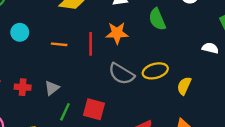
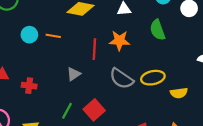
orange line: (59, 44) -> (53, 36), moved
yellow semicircle: (184, 86) -> (179, 93), turned -126
gray triangle: (52, 88) -> (74, 74), moved
red square: (94, 109) -> (94, 110), turned 30

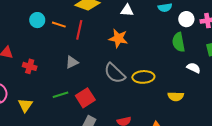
green semicircle: (157, 30) -> (179, 42), moved
red line: (94, 49) -> (79, 30), moved
yellow semicircle: (179, 93) -> (176, 96), moved
green line: (67, 111) -> (60, 95), turned 35

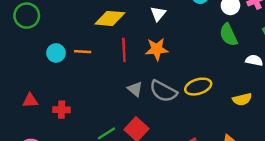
white triangle: (127, 10) -> (158, 14), turned -40
red line: (79, 30) -> (124, 50), moved
gray triangle: (72, 62) -> (135, 89), moved, turned -40

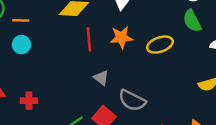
orange line: (83, 52) -> (21, 20), moved
yellow ellipse: (198, 87) -> (160, 45), moved
gray semicircle: (163, 91) -> (132, 100), moved

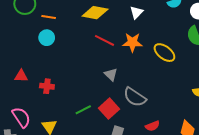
red line: (89, 39) -> (105, 40), turned -66
yellow ellipse: (160, 45) -> (164, 53), turned 50

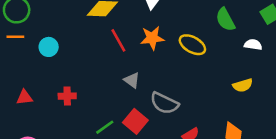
orange line: (49, 17) -> (15, 37), moved
red line: (105, 40) -> (118, 40), turned 42
red cross: (47, 86) -> (67, 96), moved

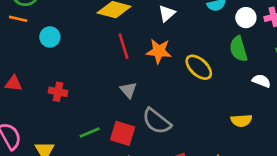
red square: (135, 121) -> (123, 133), turned -35

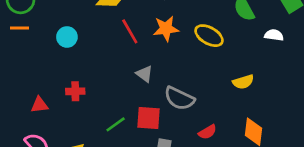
cyan circle: (50, 37) -> (67, 37), moved
red triangle: (14, 83) -> (39, 105), moved
yellow semicircle: (241, 121) -> (243, 82), moved

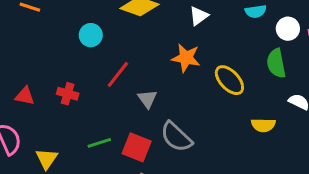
red line: (130, 31) -> (118, 74), moved, turned 50
cyan circle: (67, 37) -> (91, 35), moved
yellow semicircle: (243, 82) -> (263, 125), moved

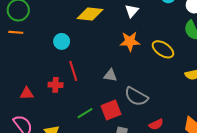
red line: (118, 74) -> (73, 71), moved, turned -42
gray triangle: (147, 99) -> (110, 75), turned -32
red square: (137, 147) -> (111, 110), turned -30

